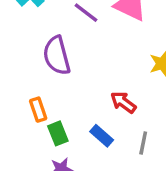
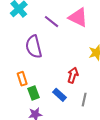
red arrow: (123, 102) -> (73, 75), turned 70

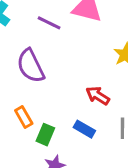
red arrow: (73, 75) -> (98, 96), turned -63
green rectangle: (34, 93) -> (45, 135), turned 56

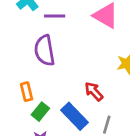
purple line: (49, 23) -> (55, 16), moved, turned -42
blue rectangle: (84, 129) -> (75, 116), size x1.5

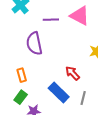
purple line: (55, 16) -> (51, 20), moved
green rectangle: (40, 112) -> (21, 97), moved

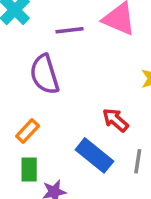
orange rectangle: (22, 75) -> (28, 131), turned 64
green rectangle: (21, 97) -> (29, 170), turned -32

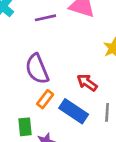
purple semicircle: (45, 74) -> (37, 69), moved
orange rectangle: (28, 131) -> (45, 99), moved

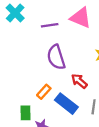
purple semicircle: (37, 69) -> (56, 57), moved

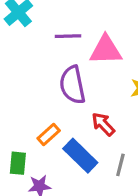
pink triangle: (81, 18) -> (106, 50), moved, turned -30

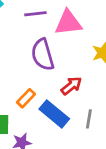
red arrow: (103, 124) -> (71, 86), turned 100

